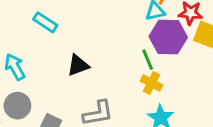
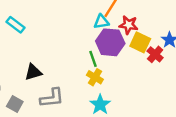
black triangle: (78, 65) -> (33, 72), moved

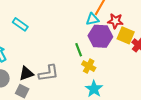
green line: (93, 59) -> (79, 50), moved
black triangle: (33, 72) -> (26, 74), moved
gray L-shape: (52, 98) -> (48, 73), moved

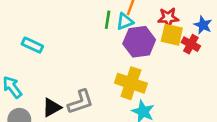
red star: (115, 21) -> (168, 18), moved
green line: (79, 50) -> (108, 20), moved, turned 40
yellow cross: (89, 66) -> (131, 83), size x1.6

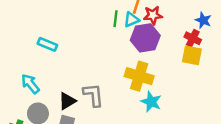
red star: (168, 18) -> (153, 15), moved
yellow square: (172, 35) -> (192, 55), moved
gray L-shape: (80, 102) -> (93, 95), turned -75

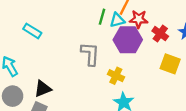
red cross: (193, 38) -> (160, 34), moved
yellow cross: (139, 76) -> (116, 76), size x0.6
gray L-shape: (93, 95) -> (90, 54), moved

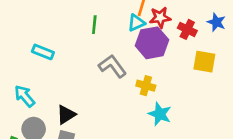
green line: (102, 17) -> (94, 25), moved
gray L-shape: (90, 54) -> (112, 66), turned -30

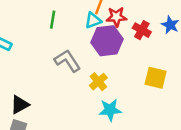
yellow square: (204, 62) -> (156, 78), moved
yellow cross: (146, 86) -> (98, 82), turned 30
cyan star: (160, 114) -> (110, 110), turned -30

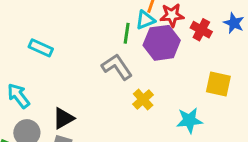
green line: (53, 20) -> (127, 33), moved
yellow cross: (98, 82) -> (143, 99), moved
cyan star: (110, 110) -> (189, 120), moved

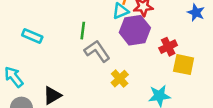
red cross: (201, 30) -> (168, 47), moved, turned 36
green line: (127, 33) -> (83, 31), moved

